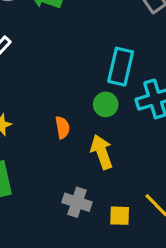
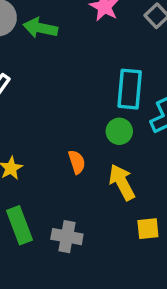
gray cross: (77, 202) -> (67, 237), moved
yellow square: (120, 216) -> (148, 229), moved

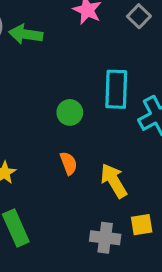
green circle: (119, 131) -> (70, 112), moved
gray cross: (67, 237) -> (105, 238), moved

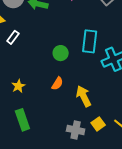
orange semicircle: (69, 163) -> (57, 83), turned 48
yellow square: (142, 225) -> (98, 124), turned -32

